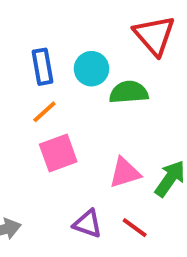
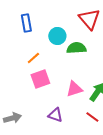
blue rectangle: (42, 67) -> (26, 23), moved
red line: (135, 228) -> (92, 117), moved

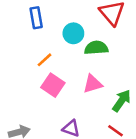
pink square: (40, 79) -> (53, 85), turned -36
pink triangle: (74, 89) -> (93, 84), moved

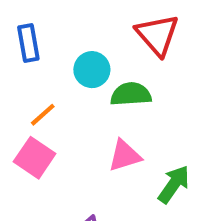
pink square: (53, 85) -> (35, 158), moved

